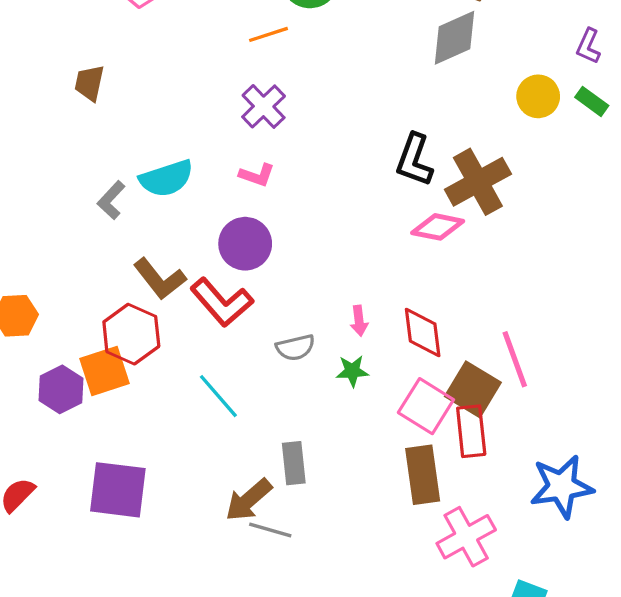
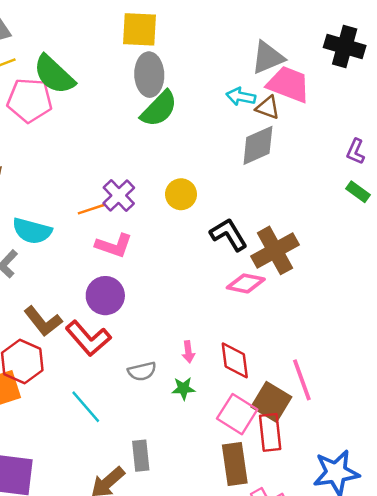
orange line: (269, 34) -> (92, 209), moved
yellow circle: (538, 96) -> (181, 194), moved
black L-shape: (414, 160) -> (229, 235), turned 129
pink L-shape: (257, 175) -> (114, 246), size x1.4
cyan semicircle: (166, 178) -> (32, 231), moved, turned 33

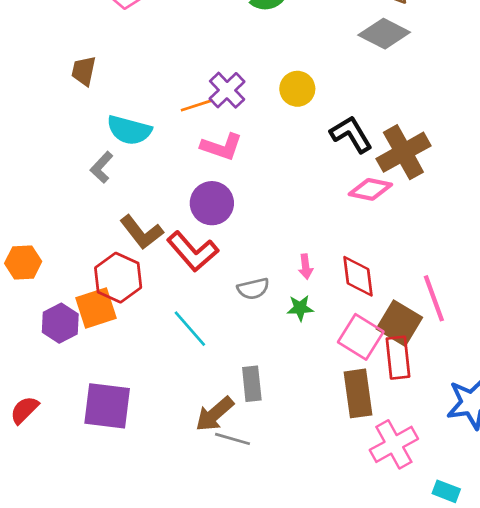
gray diamond: (258, 145) -> (384, 34), turned 51

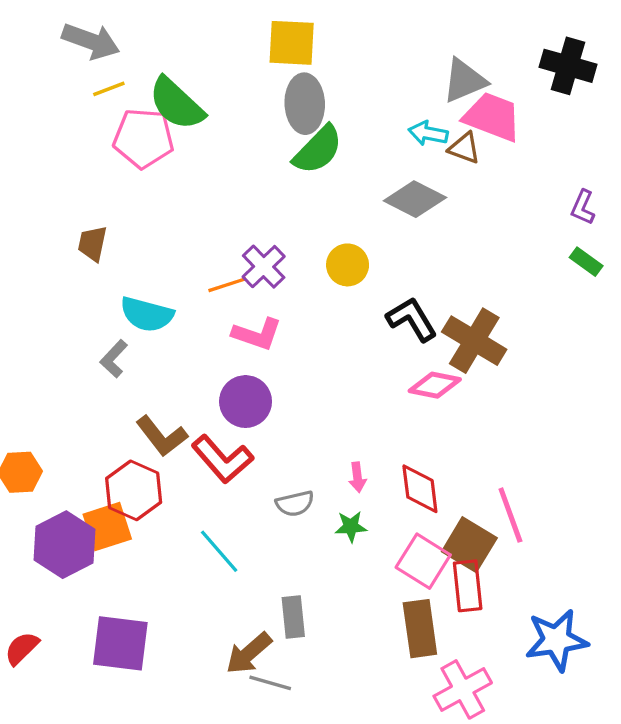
gray diamond: (384, 34) -> (415, 199), moved
brown cross: (403, 152) -> (474, 341), turned -30
purple hexagon: (60, 323) -> (64, 545), size x1.4

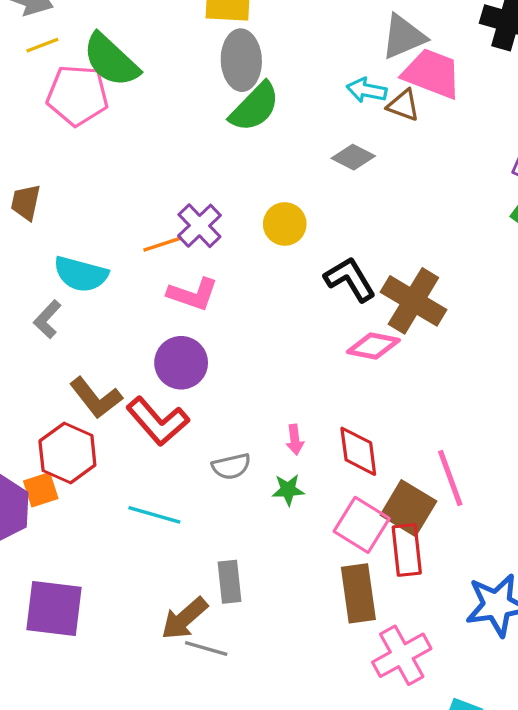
gray diamond: (415, 199) -> (353, 157), size x0.7
orange square: (107, 527) -> (41, 490), size x0.7
cyan line: (219, 551) -> (154, 515), turned -33

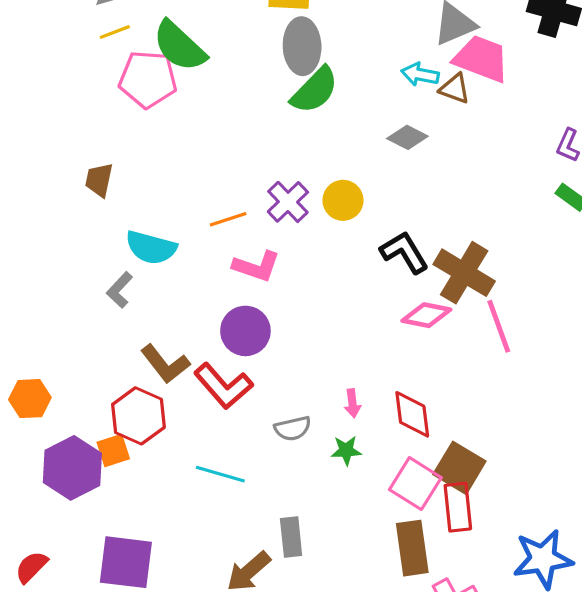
purple cross: (199, 226) -> (288, 202), moved
pink line: (450, 478) -> (499, 326), moved

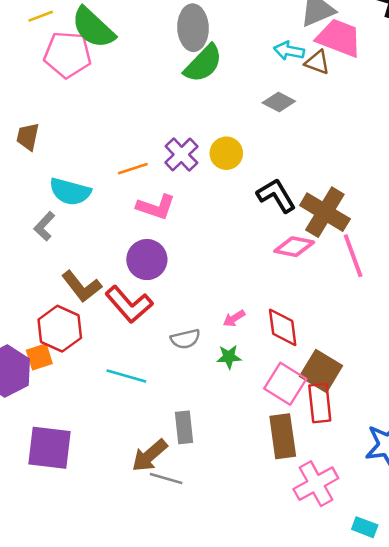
pink arrow: (352, 403) -> (234, 318), turned 65

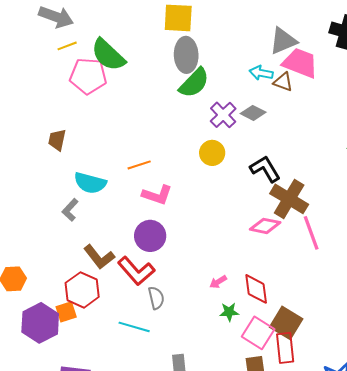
purple cross: (181, 154) -> (223, 115), moved
black L-shape: (276, 195) -> (265, 169), moved
gray semicircle: (185, 339) -> (156, 298), moved, turned -90
green star: (229, 357) -> (229, 312), moved

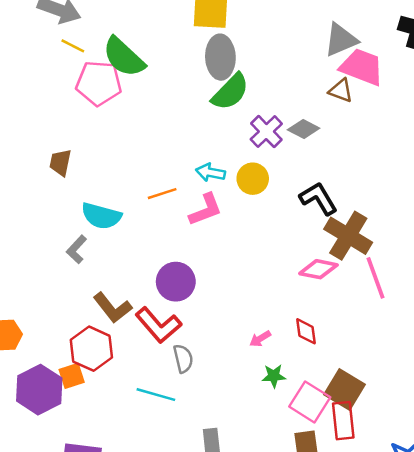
yellow line: (67, 46) -> (73, 46), turned 48
cyan arrow: (261, 73) -> (210, 172), moved
pink L-shape: (157, 195) -> (206, 210), moved, turned -40
red diamond: (256, 289) -> (306, 331), moved, size x0.7

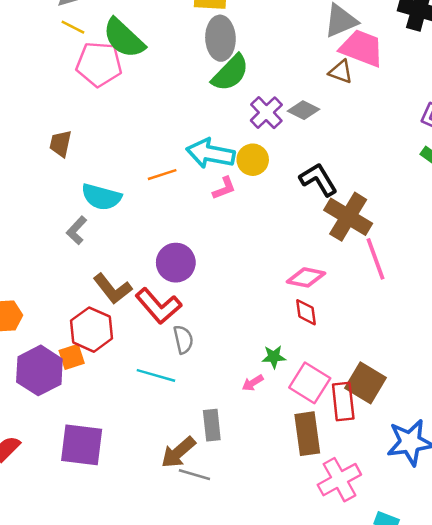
cyan arrow: (210, 172) -> (211, 154), size x1.6
pink L-shape: (206, 210) -> (224, 188), moved, size x0.7
pink diamond: (318, 269) -> (306, 277), moved
pink arrow: (260, 339) -> (253, 383), moved
brown square: (344, 390) -> (366, 383), moved

